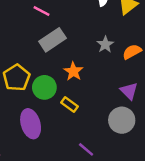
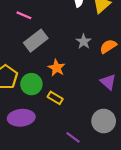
gray circle: (122, 120) -> (104, 121), moved
purple ellipse: (31, 124) -> (21, 118), turned -75

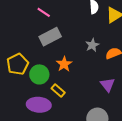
purple ellipse: (21, 118) -> (39, 105), moved

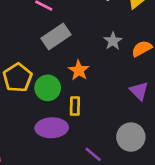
yellow rectangle: (58, 90) -> (75, 106), turned 56

